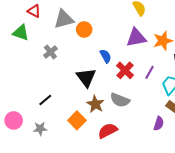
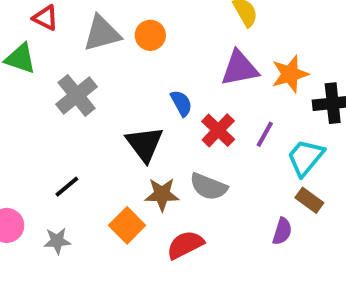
orange circle: (84, 30) -> (150, 35), moved
gray cross: (50, 52) -> (77, 95), size x1.5
brown star: (95, 104) -> (162, 194), turned -30

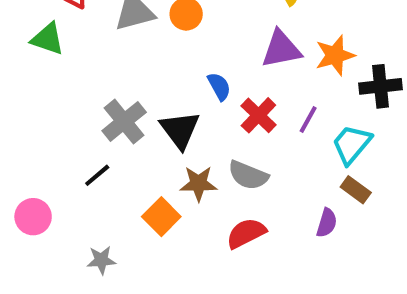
gray cross: (77, 95) -> (124, 122), moved
gray star: (57, 241) -> (101, 260), moved
red semicircle: (185, 245) -> (246, 233), moved

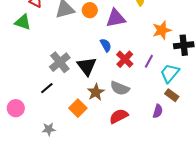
purple triangle: (281, 49) -> (116, 18), moved
brown star: (199, 184) -> (96, 92), turned -30

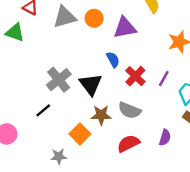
brown star: (96, 92) -> (101, 115), turned 30
purple semicircle: (158, 111) -> (165, 138), moved
gray star: (49, 129) -> (59, 156), moved

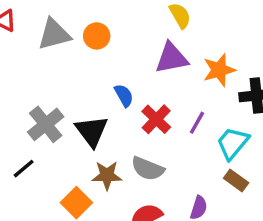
purple triangle: (125, 28) -> (171, 58), moved

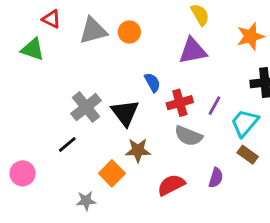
orange star: (219, 70) -> (250, 36), moved
red cross: (156, 119) -> (180, 103), turned 30
gray semicircle: (148, 169) -> (188, 136), moved

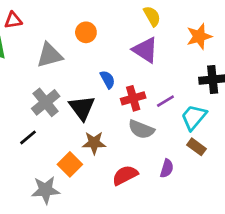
red triangle: (51, 19) -> (13, 20), turned -36
gray triangle: (93, 31) -> (50, 55), moved
purple triangle: (193, 51) -> (145, 50), turned 44
purple line: (214, 106) -> (165, 101), turned 30
gray star: (86, 201) -> (46, 190), size x1.5

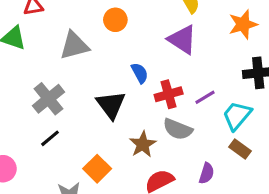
gray cross: (46, 102) -> (48, 99), moved
brown star: (94, 143) -> (143, 144), moved, turned -30

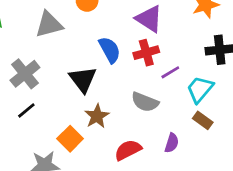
blue semicircle: (140, 73) -> (110, 50), size x1.4
red cross: (169, 94) -> (146, 53), moved
brown star: (143, 144) -> (97, 116), moved

